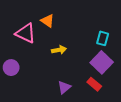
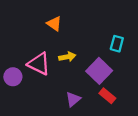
pink triangle: (26, 33) -> (39, 64), moved
purple square: (102, 62) -> (99, 71), moved

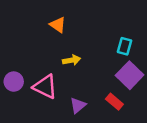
pink triangle: (39, 64) -> (45, 87), moved
purple square: (99, 71) -> (130, 75), moved

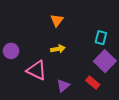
orange triangle: (58, 25) -> (57, 20), moved, turned 32
purple circle: (14, 82) -> (11, 51), moved

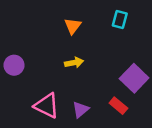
cyan rectangle: (101, 38) -> (120, 19), moved
pink triangle: (37, 70) -> (47, 106), moved

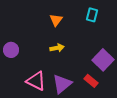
purple triangle: (81, 110) -> (62, 84), size x1.5

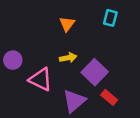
purple square: (103, 60) -> (95, 72), moved
pink triangle: (36, 81) -> (41, 79), moved

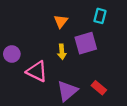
yellow arrow: (68, 58) -> (62, 52), turned 96
purple square: (95, 72) -> (86, 43), moved, turned 30

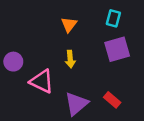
purple square: (86, 43) -> (117, 49), moved

